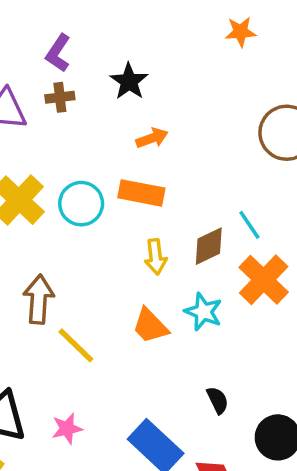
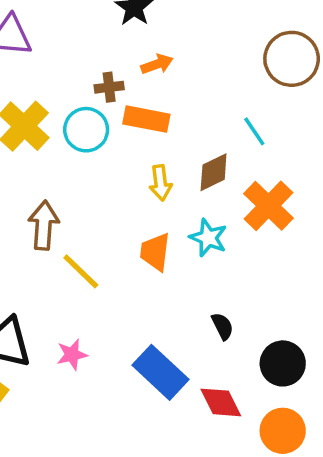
brown cross: (60, 97) -> (109, 87), moved
cyan line: (249, 225) -> (254, 131), moved
orange trapezoid: (150, 326) -> (155, 252), turned 51

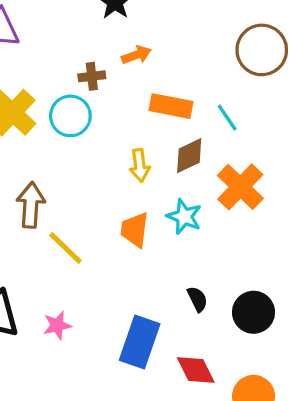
orange rectangle: (146, 119) -> (171, 106), moved
black circle: (283, 363) -> (253, 312), moved
blue rectangle: (160, 372) -> (140, 342), turned 66

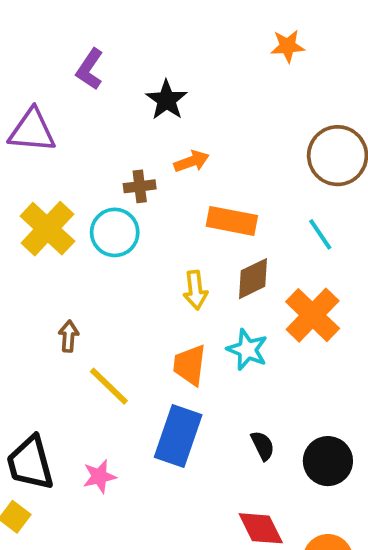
cyan line: (227, 118) -> (320, 234), moved
brown arrow: (31, 205) -> (69, 336), size x0.6
blue rectangle: (140, 342) -> (178, 436), moved

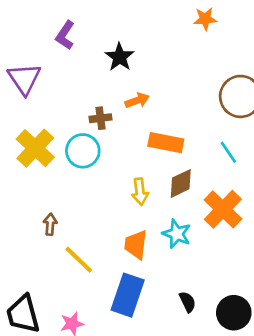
purple triangle: (32, 131) -> (24, 79), turned 51

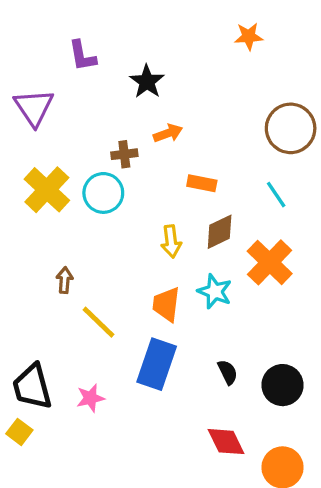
purple L-shape: (65, 35) -> (82, 56), turned -44
orange rectangle: (166, 143) -> (202, 183), size x0.7

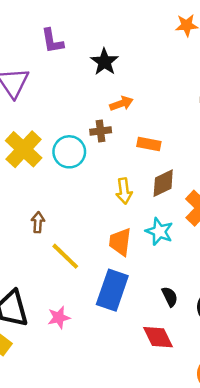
brown cross: (124, 154) -> (101, 131), moved
red diamond: (226, 442) -> (158, 337), moved

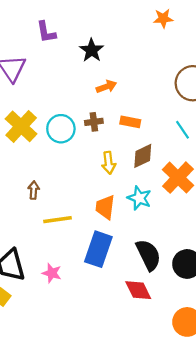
brown cross: (101, 131) -> (94, 122), moved
yellow line: (65, 256) -> (57, 220), turned -52
black semicircle: (170, 297) -> (148, 255), size x1.8
pink star: (59, 318) -> (52, 273), turned 30

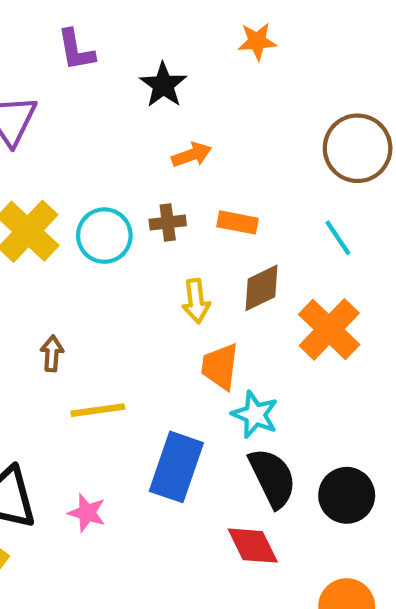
orange star: (163, 18) -> (257, 41), moved
cyan star: (139, 198) -> (255, 415), moved
orange trapezoid: (105, 207) -> (220, 367), moved

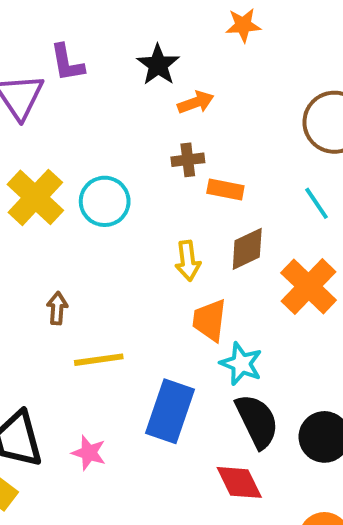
purple L-shape: (76, 50) -> (67, 63), moved
orange arrow: (192, 155) -> (196, 102), moved
brown cross: (168, 222) -> (188, 160), moved

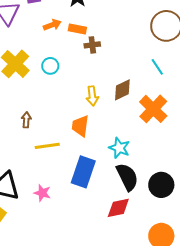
orange arrow: (196, 102) -> (52, 25), moved
orange rectangle: (225, 189) -> (77, 29), moved
cyan circle: (105, 201) -> (50, 66), size x0.7
orange trapezoid: (210, 320) -> (80, 126), moved
red diamond: (239, 482) -> (118, 208), turned -75

